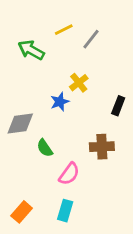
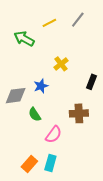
gray line: (91, 39) -> (78, 20), moved
blue star: (60, 102) -> (41, 86), moved
orange rectangle: (22, 212) -> (29, 164), moved

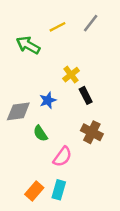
black rectangle: (92, 82) -> (86, 95), moved, turned -48
brown cross: (79, 113) -> (92, 132), turned 30

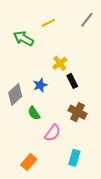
gray line: (91, 23) -> (87, 20), moved
gray diamond: (18, 111) -> (15, 94), turned -35
cyan rectangle: (59, 190) -> (74, 158), moved

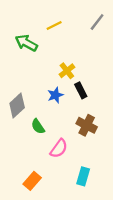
blue star: (40, 85) -> (55, 95), moved

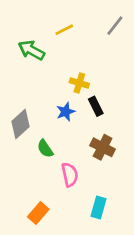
yellow cross: (67, 71) -> (79, 83), turned -35
pink semicircle: (59, 148) -> (70, 175), turned -48

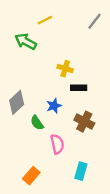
yellow line: (64, 30) -> (45, 20), moved
black rectangle: (96, 106) -> (79, 88), turned -63
blue star: (66, 112) -> (54, 106), moved

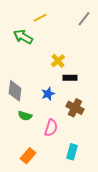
yellow cross: (65, 69) -> (58, 61), turned 32
gray diamond: (17, 102) -> (15, 91), turned -40
green semicircle: (37, 123) -> (25, 116), moved, turned -40
pink semicircle: (57, 144) -> (51, 128), turned 30

